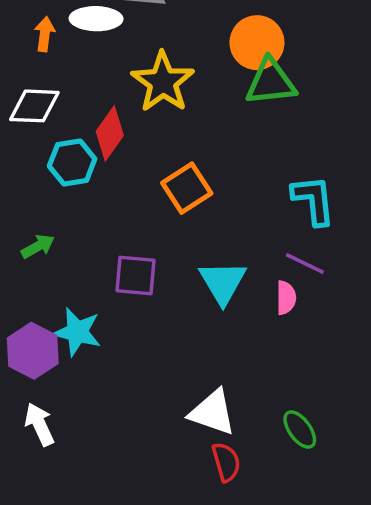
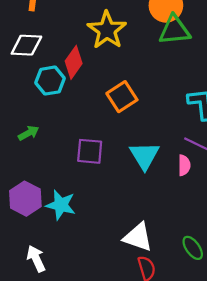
cyan star: (77, 332) -> (61, 205), moved
white arrow: (40, 424) -> (36, 259), moved

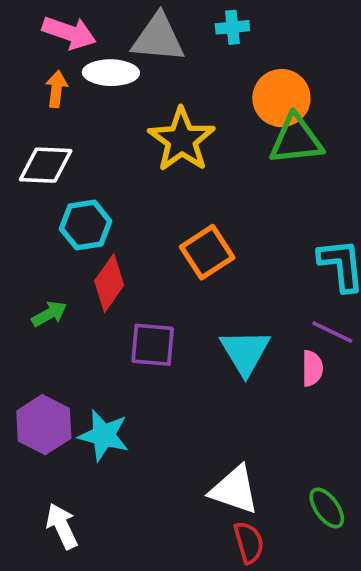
red diamond: (74, 62) -> (109, 283), moved

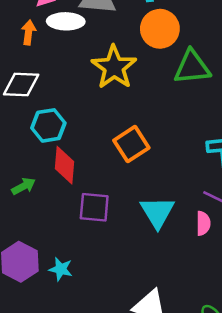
orange circle: (281, 98) -> (160, 29), moved
red diamond: (109, 283) -> (64, 165), turned -30
cyan star: (104, 435) -> (61, 269), size x0.7

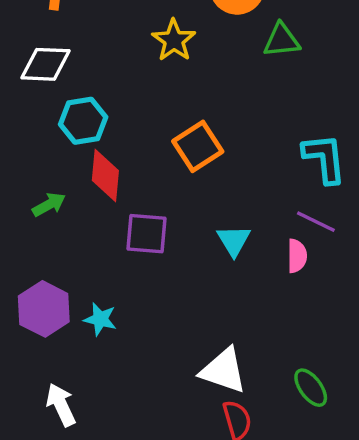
yellow star: (114, 67) -> (174, 40), size x0.7
green triangle: (192, 67) -> (282, 40), size x0.7
cyan triangle: (157, 212) -> (234, 240), size x0.7

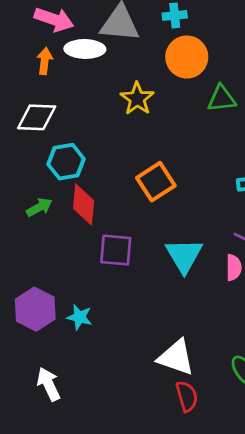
green arrow: (49, 205) -> (39, 207), moved
cyan triangle: (234, 240) -> (184, 255), size x1.4

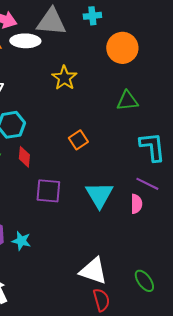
orange circle: (187, 57) -> (122, 48), moved
green triangle: (222, 99) -> (127, 101), moved
orange square: (156, 182) -> (78, 140), size x0.7
red diamond: (84, 205) -> (24, 157), size x0.7

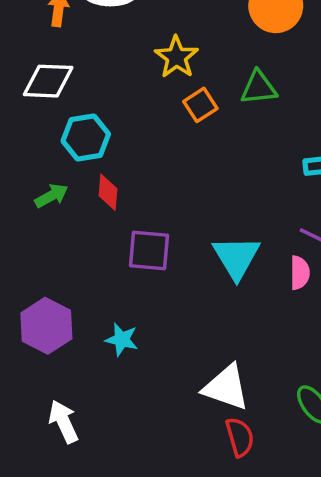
green triangle: (127, 101) -> (259, 88), moved
orange square: (78, 140) -> (200, 105), moved
cyan star: (21, 241) -> (122, 339), moved

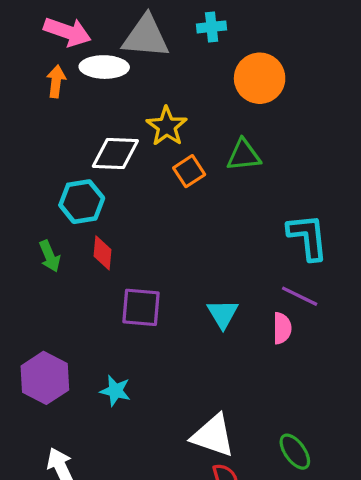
white diamond: (48, 81) -> (115, 154), moved
green arrow: (52, 196) -> (50, 256), turned 96
cyan triangle: (236, 257) -> (223, 314), size x0.7

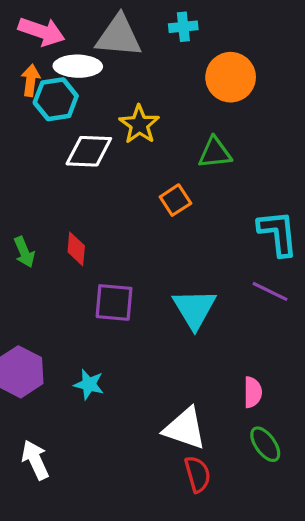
orange square: (189, 171) -> (175, 200), moved
cyan hexagon: (82, 202) -> (56, 99), moved
cyan triangle: (223, 314) -> (194, 309), size x1.4
pink semicircle: (282, 328) -> (253, 392), moved

